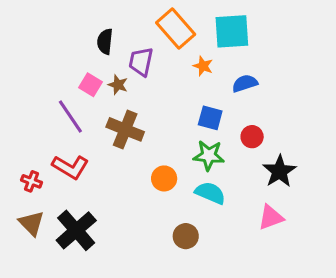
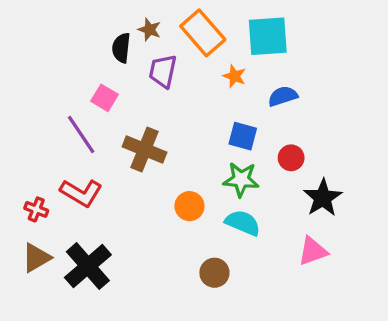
brown star: (118, 85) -> (150, 30), moved
brown triangle: (31, 223) -> (36, 258), turned 44

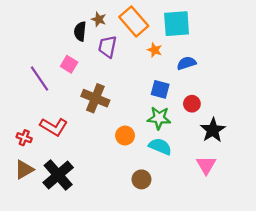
purple line: (81, 134) -> (39, 78), moved
pink triangle: (313, 251) -> (206, 165), turned -40

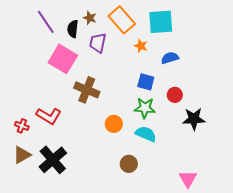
pink square: (69, 64) -> (63, 59), size x1.8
purple line: (39, 78) -> (46, 22), moved
black star: (213, 130) -> (194, 119), turned 30
pink triangle: (206, 165) -> (188, 179), moved

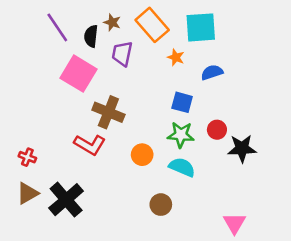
red circle: (175, 95) -> (217, 130), moved
red L-shape: (49, 116) -> (90, 145), moved

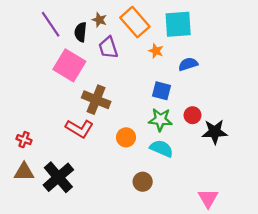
purple trapezoid: (122, 54) -> (108, 48), turned -30
brown triangle: (27, 193) -> (24, 172), turned 30

